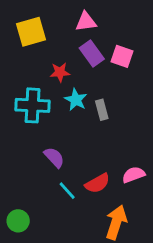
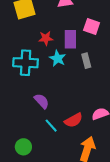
purple rectangle: (92, 53) -> (70, 39), moved, turned 36
gray rectangle: (102, 110) -> (86, 61), moved
green circle: (18, 221) -> (23, 147), moved

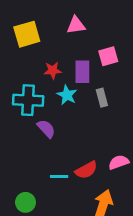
pink square: (92, 26) -> (108, 56), turned -35
purple semicircle: (42, 101) -> (46, 129), moved
cyan line: (51, 126) -> (59, 176), turned -48

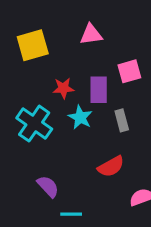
cyan cross: (28, 100) -> (34, 124), turned 32
purple semicircle: (46, 129) -> (48, 186), moved
red semicircle: (86, 170) -> (111, 167), moved

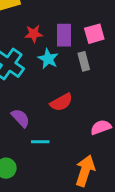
pink square: (129, 71) -> (94, 34), moved
red semicircle: (111, 167) -> (61, 102), moved

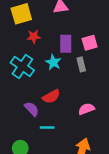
red star: (34, 34) -> (34, 37), moved
red semicircle: (61, 102) -> (51, 97), moved
pink semicircle: (101, 127) -> (86, 109), moved

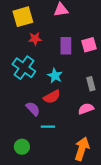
cyan star: (53, 62) -> (55, 76), moved
gray rectangle: (81, 64) -> (91, 84), moved

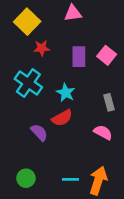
yellow square: (23, 17) -> (27, 22), turned -30
pink square: (89, 45) -> (107, 55), turned -35
pink semicircle: (86, 109) -> (103, 132), turned 49
cyan line: (48, 127) -> (71, 179), moved

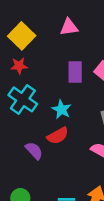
red star: (42, 48) -> (19, 66), moved

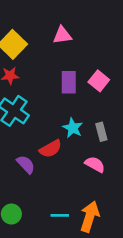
cyan star: (62, 109) -> (73, 128), moved

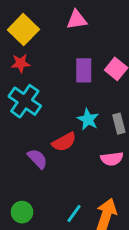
pink semicircle: (95, 164) -> (112, 159), turned 144
cyan line: (60, 215) -> (74, 213), turned -54

